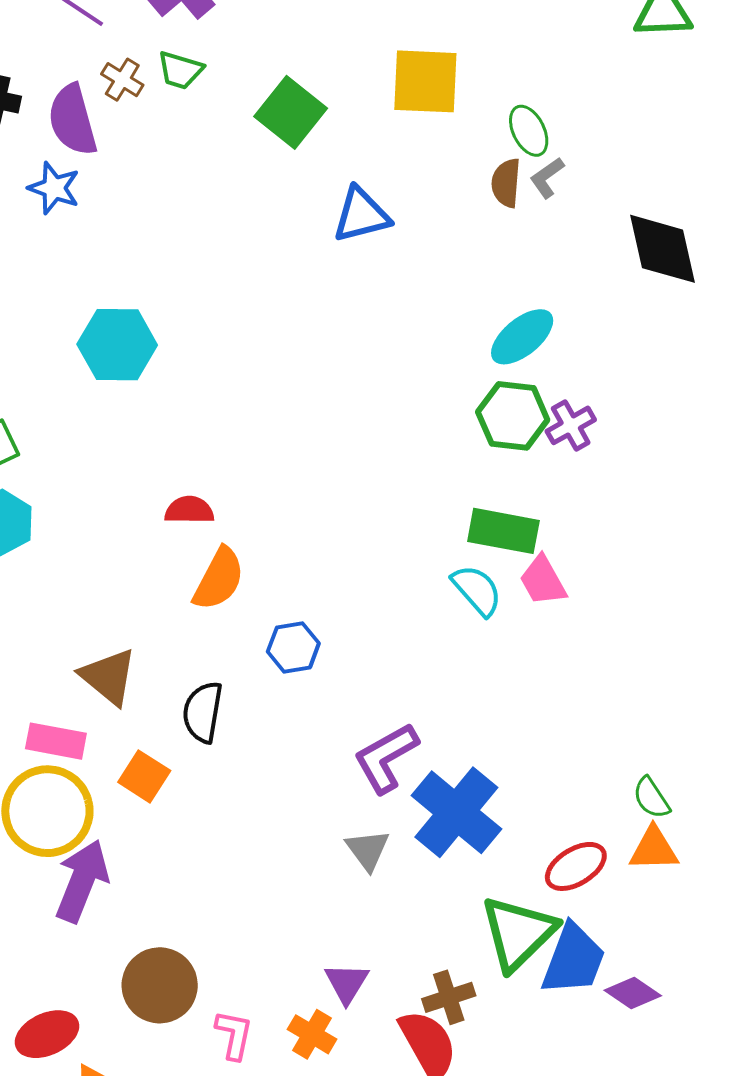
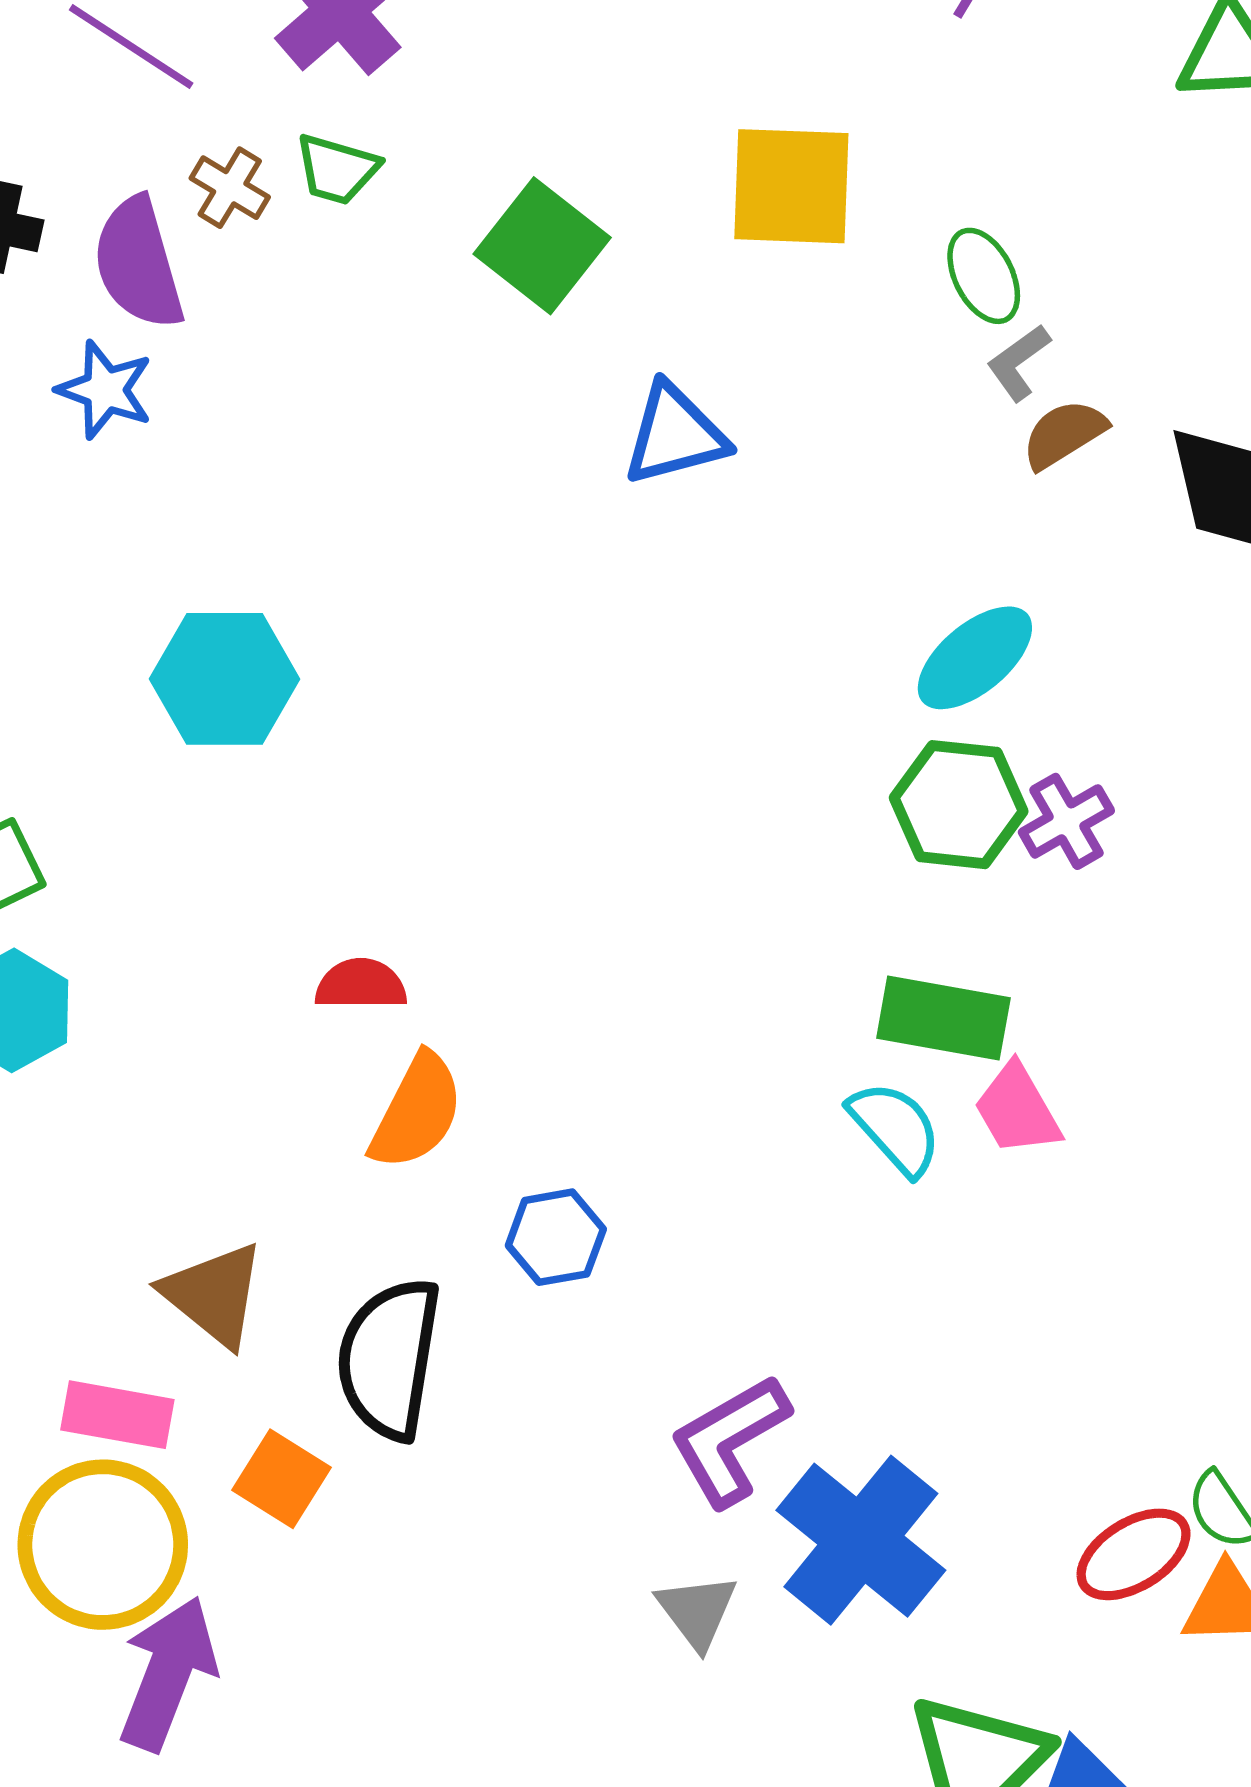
brown semicircle: (506, 183) -> (1064, 434), moved, turned 54
black semicircle: (203, 712) -> (389, 1358), size x1.4
red ellipse: (576, 866) -> (1134, 1554), moved

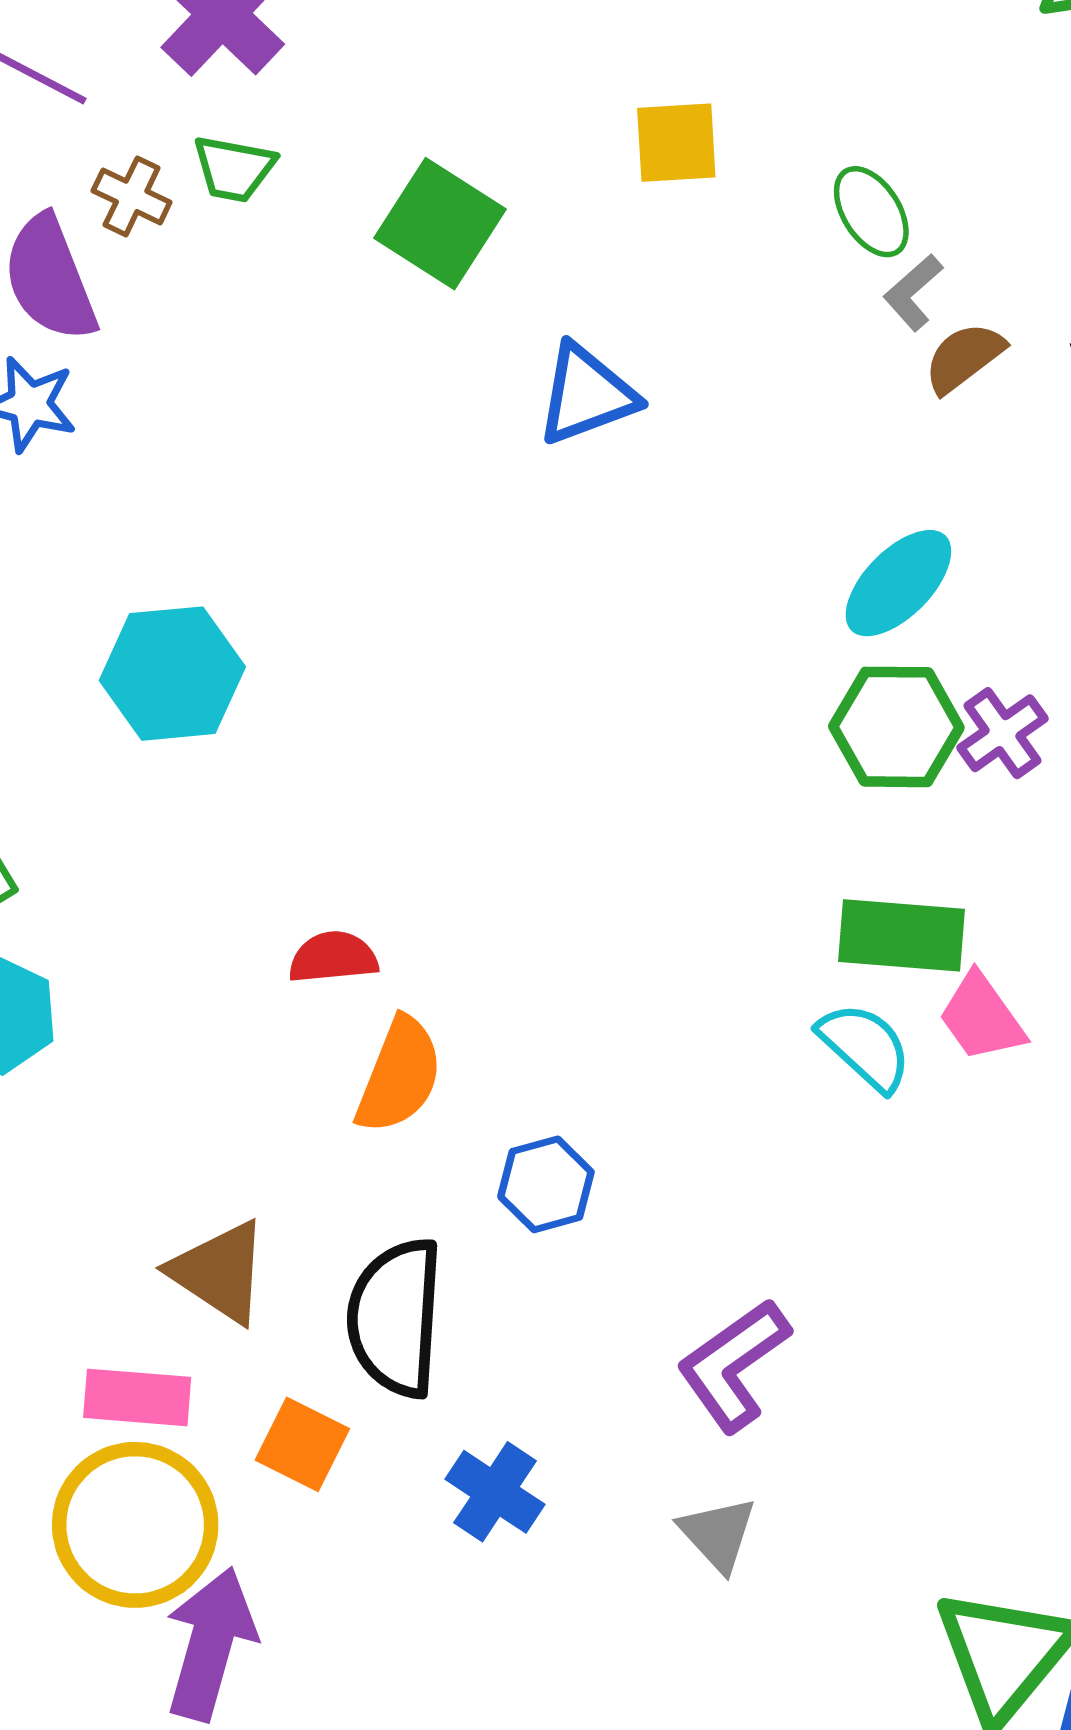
yellow square: (791, 186) -> (676, 143), size x0.7
blue cross: (861, 1540) -> (495, 1492), moved, size x0.6

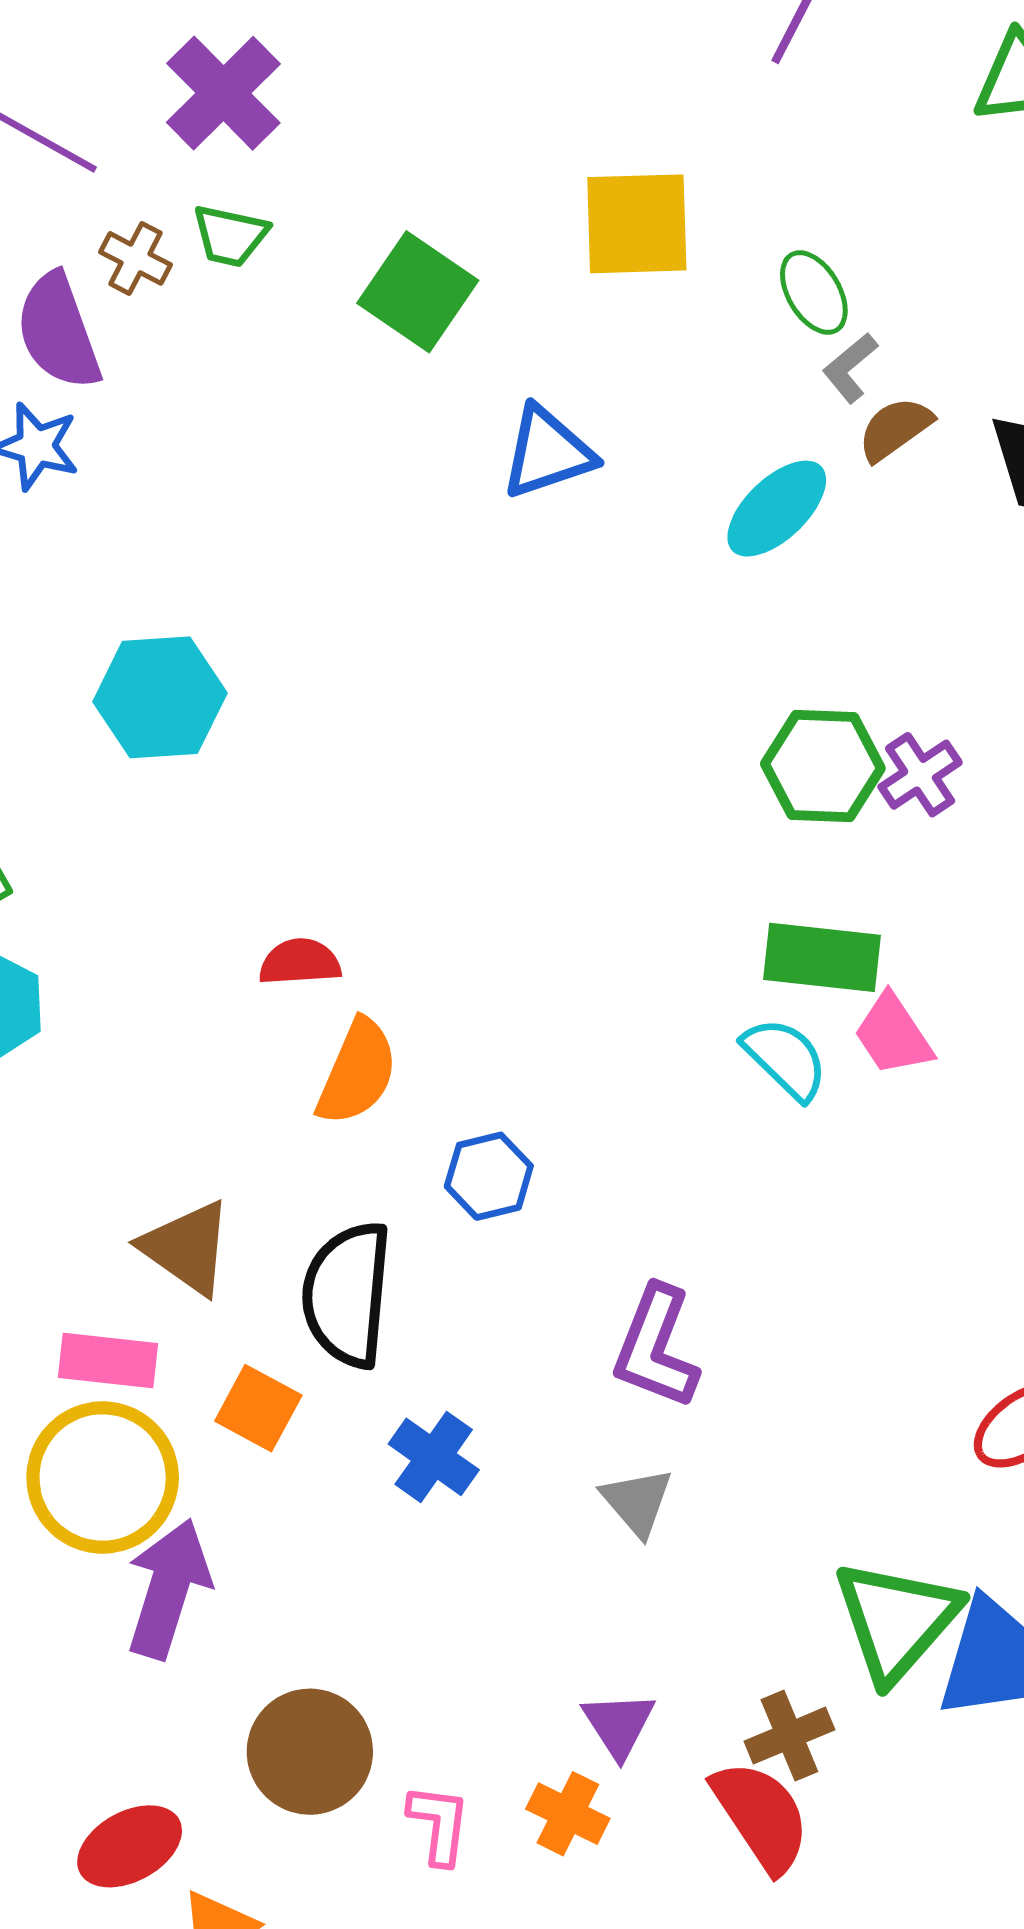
yellow square: (676, 143) -> (637, 224), size x1.4
cyan ellipse: (898, 583) -> (777, 509), moved
purple L-shape: (733, 1365) -> (656, 1347), turned -35

